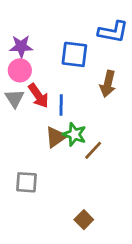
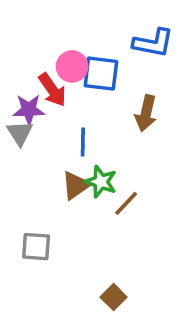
purple star: (21, 46) -> (29, 110), moved
pink circle: (20, 70) -> (72, 66), moved
red arrow: (38, 96) -> (52, 90), moved

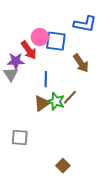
brown arrow: (146, 113) -> (81, 63), turned -48
brown line: (126, 203) -> (70, 97), moved

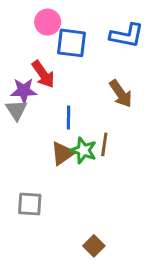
pink circle: (40, 37) -> (48, 22), moved
blue square: (56, 41) -> (72, 43), moved
brown line: (70, 97) -> (104, 144), turned -35

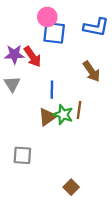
pink circle: (48, 22) -> (47, 17), moved
purple star: (24, 91) -> (14, 54), moved

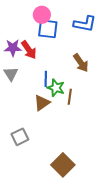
green star: (63, 115) -> (56, 88), moved
gray square: (22, 155) -> (20, 137), turned -30
brown square: (71, 187) -> (63, 165), size x1.6

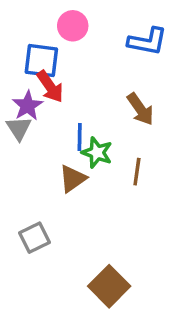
blue square: (48, 29) -> (41, 61), moved
purple star: (13, 48) -> (28, 106), moved, turned -30
brown line: (70, 97) -> (137, 172), moved

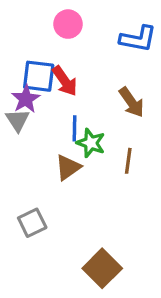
blue square: (41, 61) -> (39, 76), moved
red arrow: (50, 87) -> (65, 81), moved

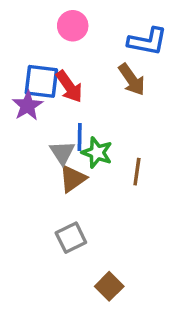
brown arrow: (132, 102) -> (132, 80), moved
gray triangle: (18, 120) -> (62, 153), moved
gray square: (32, 223) -> (71, 238), moved
brown square: (102, 268) -> (109, 286), size x0.7

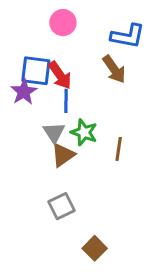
blue line: (80, 137) -> (66, 101), moved

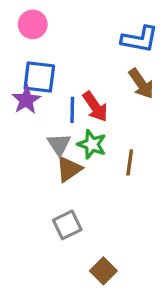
pink circle: (63, 23) -> (33, 24), moved
brown arrow: (114, 69) -> (141, 84), moved
red arrow: (60, 75) -> (95, 107), moved

